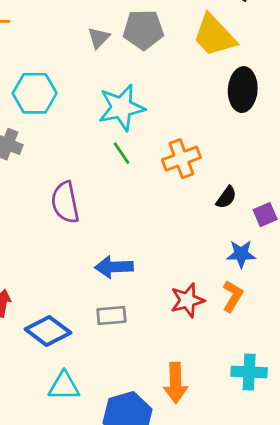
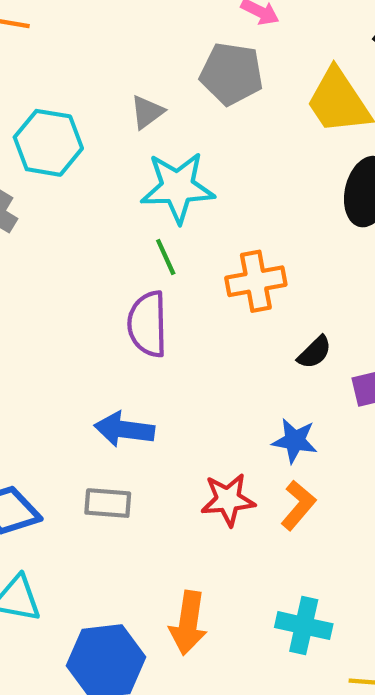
gray triangle: (99, 38) -> (147, 112), moved
purple semicircle: (65, 202) -> (148, 324), moved
blue star: (241, 254) -> (295, 441), moved

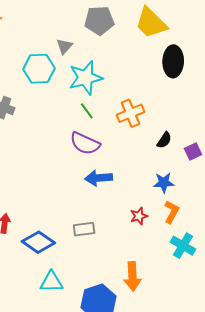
cyan hexagon: (48, 143) -> (39, 69), moved
purple semicircle: (148, 324) -> (85, 143), turned -52
blue arrow: (124, 429) -> (99, 178), moved
red star: (228, 500) -> (139, 216), size x0.7
cyan cross: (304, 626) -> (183, 246), moved, turned 30

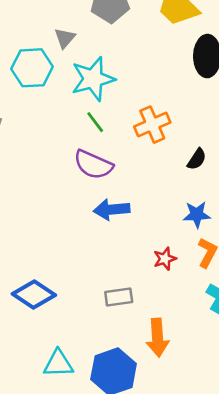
gray rectangle: (84, 229) -> (119, 297), moved
cyan triangle: (52, 282) -> (58, 364), moved

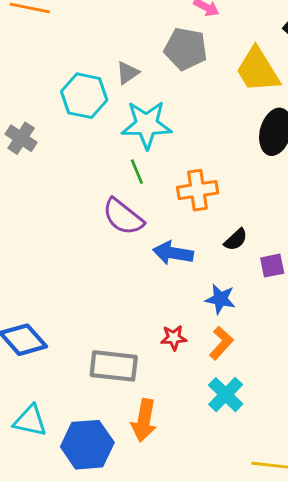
blue arrow: (112, 210) -> (173, 253), moved
gray rectangle: (119, 297) -> (114, 366), size x1.5

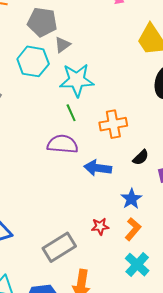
gray pentagon: (186, 49) -> (42, 22), moved
purple semicircle: (123, 217) -> (63, 144), turned 148
blue star: (220, 299) -> (131, 199), turned 30
gray rectangle: (114, 366) -> (59, 247), turned -36

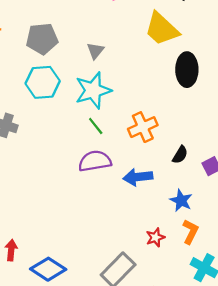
gray triangle: (62, 45) -> (95, 51), moved

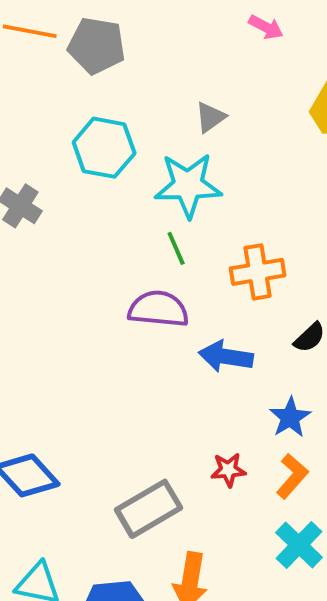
gray pentagon: (42, 39) -> (97, 46), moved

